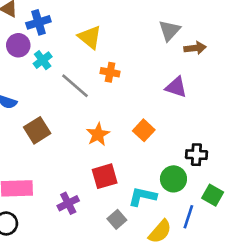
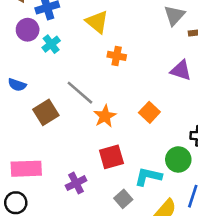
gray line: (75, 86) -> (80, 93), moved

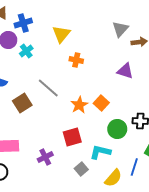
yellow triangle: (97, 22) -> (61, 34), turned 30
orange star: (105, 116) -> (79, 105), moved
green circle: (178, 159) -> (117, 129), moved

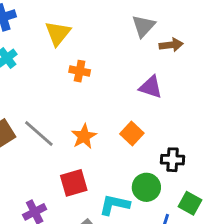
gray line: (48, 88) -> (39, 134), moved
orange square: (101, 103) -> (132, 134), moved
green circle: (117, 129) -> (146, 187), moved

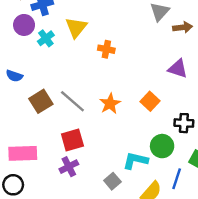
yellow triangle: (58, 33) -> (76, 27), moved
purple triangle: (151, 87) -> (178, 69), moved
red square: (74, 183) -> (72, 140), moved

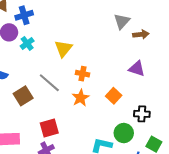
yellow triangle: (76, 27) -> (63, 48), moved
orange cross: (106, 49) -> (82, 74), moved
gray line: (72, 101) -> (49, 83), moved

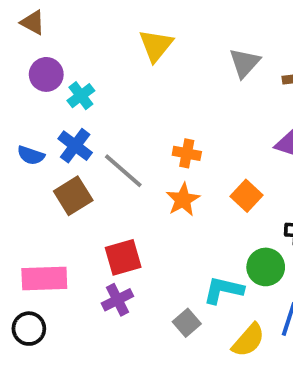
blue cross: (24, 15) -> (75, 146), moved, turned -36
gray triangle: (122, 21) -> (245, 63), moved
yellow triangle: (63, 48) -> (156, 46), moved

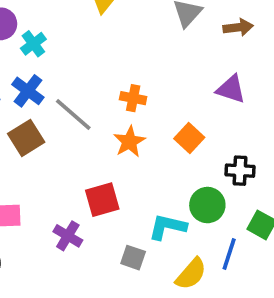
red square: (123, 257) -> (102, 200), moved
purple cross: (117, 300) -> (68, 236), turned -32
gray square: (187, 323) -> (133, 258), turned -30

